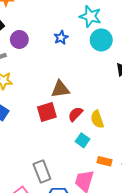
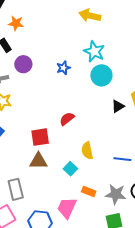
brown triangle: (60, 89) -> (38, 161), moved
red semicircle: (75, 114) -> (67, 119), moved
gray rectangle: (42, 171) -> (16, 189), moved

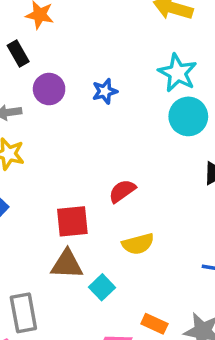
blue star: (63, 68) -> (105, 91), moved
yellow semicircle: (87, 151) -> (138, 244), moved, turned -96
cyan square: (70, 169) -> (102, 287), moved

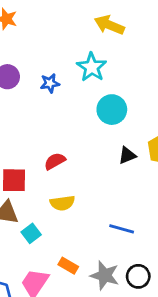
cyan star: (178, 73) -> (92, 67), moved

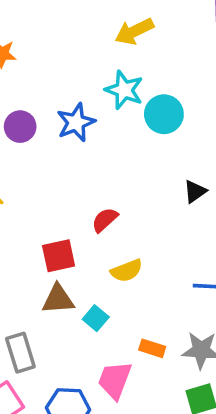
yellow arrow: (109, 25) -> (134, 31), turned -36
blue star: (50, 83) -> (76, 122), size x1.5
cyan circle: (112, 110) -> (164, 114), moved

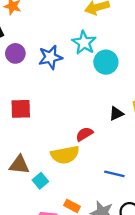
red semicircle: (105, 220) -> (84, 134), moved
red square: (59, 256) -> (21, 109), moved
yellow semicircle: (127, 271) -> (65, 155), size x1.4

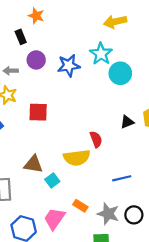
red semicircle: (84, 134) -> (96, 139), turned 98
blue line: (114, 174) -> (122, 178), turned -30

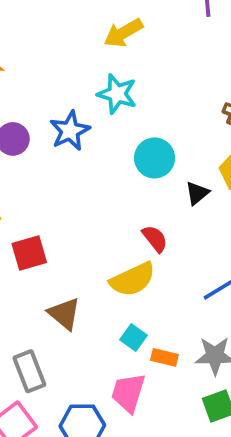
cyan circle: (120, 73) -> (155, 158), moved
red square: (38, 112) -> (29, 253), moved
brown triangle: (33, 164) -> (64, 314), turned 48
cyan square: (52, 180) -> (133, 337), moved

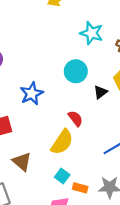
cyan star: (117, 94) -> (92, 33), moved
blue star: (70, 131) -> (32, 94), moved
yellow semicircle: (133, 279) -> (62, 142), turned -32

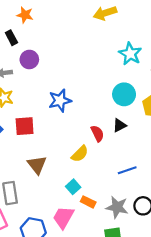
cyan circle: (76, 71) -> (124, 94), moved
black triangle: (100, 92) -> (120, 125), moved
yellow semicircle: (62, 142) -> (80, 154), size x0.7

